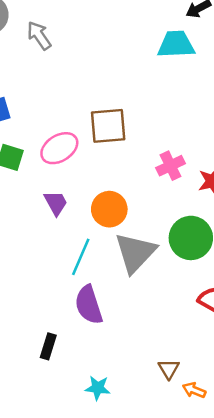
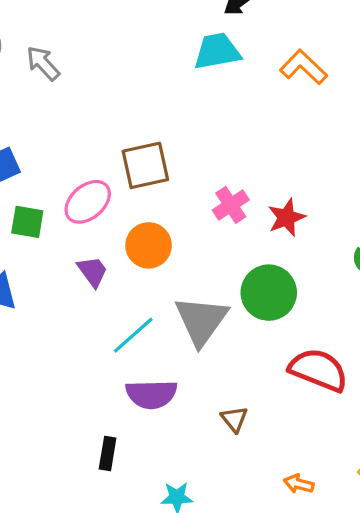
orange circle: (109, 209) -> (149, 245), moved
cyan line: (81, 257) -> (133, 335), turned 33
purple semicircle: (89, 305) -> (151, 394), turned -66
brown triangle: (169, 369) -> (234, 419), moved

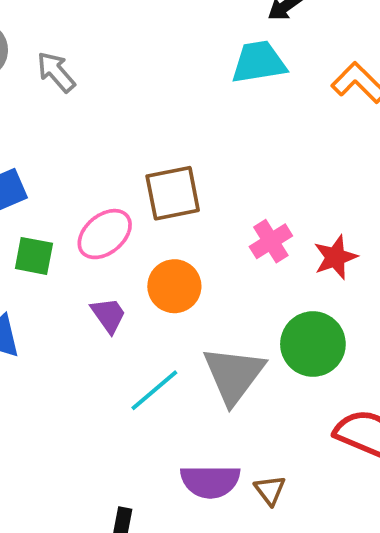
purple semicircle: (151, 394) -> (210, 481), moved

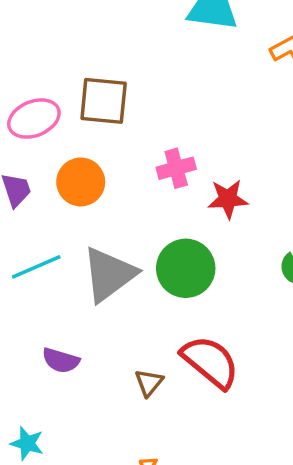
purple semicircle: (210, 481) -> (61, 360), size x0.7
brown triangle: (270, 490) -> (149, 383), moved

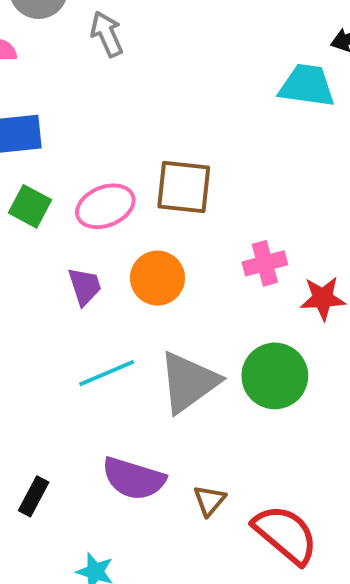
purple semicircle: (61, 360) -> (134, 479), size x1.5
red semicircle: (210, 362) -> (285, 534), moved
brown triangle: (149, 383) -> (209, 500), moved

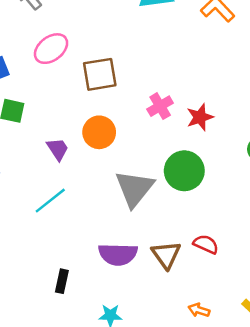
pink ellipse: (105, 206) -> (51, 49), moved
cyan line: (107, 373) -> (50, 201), moved
brown triangle: (209, 500) -> (166, 255), size x1.5
red semicircle: (285, 534) -> (206, 244), moved, size x0.6

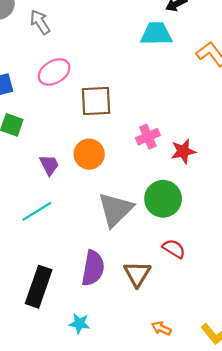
red semicircle: (206, 244) -> (174, 249), moved
purple semicircle: (118, 254) -> (93, 268), turned -88
black rectangle: (62, 281) -> (39, 287), size x1.8

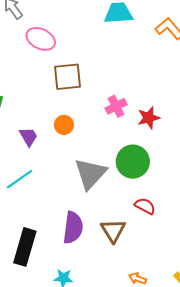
pink ellipse: (54, 72) -> (41, 39), moved, turned 60
orange circle: (89, 154) -> (64, 125), size x0.7

